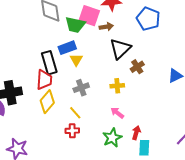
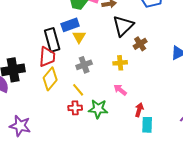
green star: (112, 138) -> (98, 109), moved, turned 30

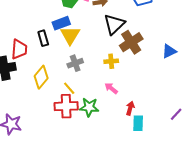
yellow triangle: (79, 37) -> (70, 35), size x1.5
black rectangle: (52, 40) -> (43, 38), size x0.7
brown cross: (140, 44) -> (131, 42), size x1.6
red trapezoid: (47, 57) -> (19, 49), moved
red cross: (75, 108) -> (66, 106), size x1.6

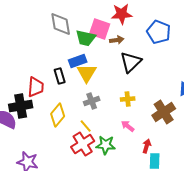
brown cross: (131, 42) -> (164, 112), moved
red cross: (66, 106) -> (83, 144), turned -30

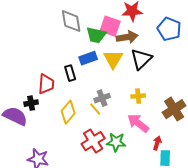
brown arrow: (117, 40) -> (127, 37), size x1.5
yellow triangle: (87, 73) -> (113, 59), moved
black cross: (21, 106) -> (31, 103), size x0.6
yellow line: (86, 126) -> (95, 109), moved
pink arrow: (128, 126) -> (138, 123), size x1.6

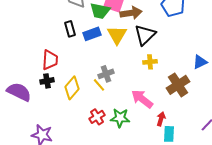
black rectangle: (70, 73) -> (70, 29), moved
yellow cross: (138, 96) -> (150, 62), moved
black cross: (31, 103) -> (47, 81), moved
red cross: (93, 141) -> (97, 117), size x0.7

